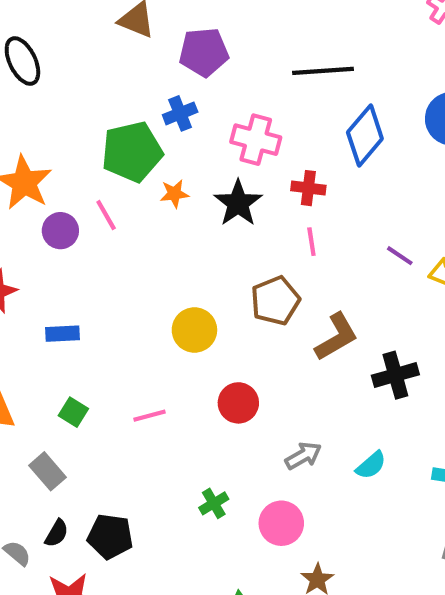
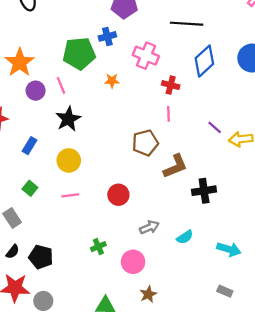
orange star: (174, 194) -> (112, 81), moved
black star: (238, 203) -> (68, 119), moved
yellow circle: (194, 330) -> (69, 160), moved
blue rectangle: (63, 334) -> (30, 146), turned -63

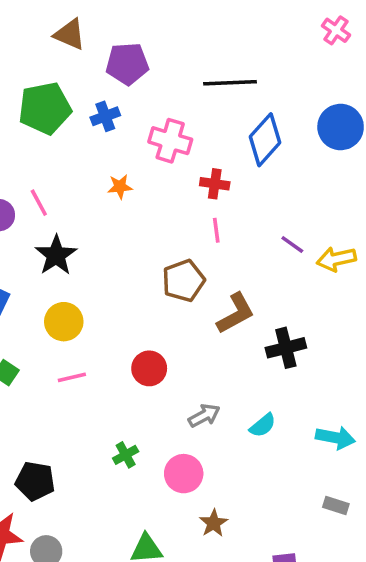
green pentagon: (79, 53) -> (45, 108), moved

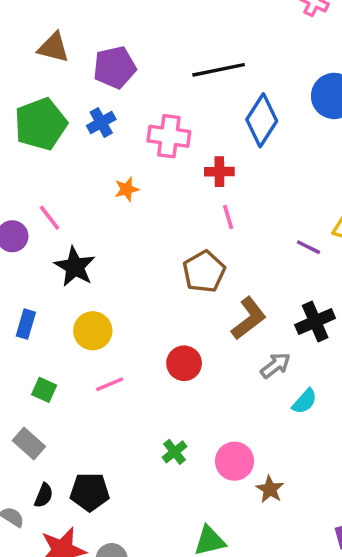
purple line: (292, 245) -> (308, 247), moved
brown L-shape: (236, 313) -> (249, 318), moved
gray arrow: (204, 416) -> (275, 365), moved
brown star: (214, 523) -> (270, 489), moved

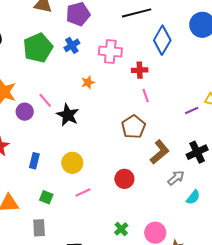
purple line: (308, 247) -> (192, 111), turned -48
black star: (75, 267) -> (68, 115), moved
gray rectangle: (29, 443) -> (39, 228), turned 48

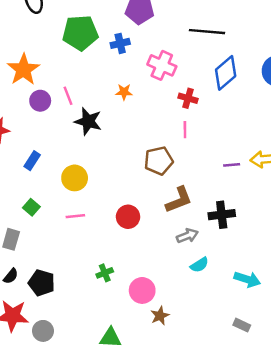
black star: (68, 115) -> (88, 121), turned -30

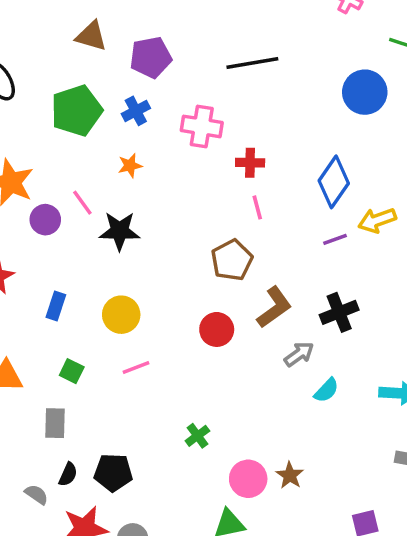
blue diamond: (226, 73) -> (334, 182), moved
orange star: (124, 92) -> (130, 166), moved
red circle: (128, 217) -> (217, 329), moved
pink circle: (142, 290) -> (248, 479), moved

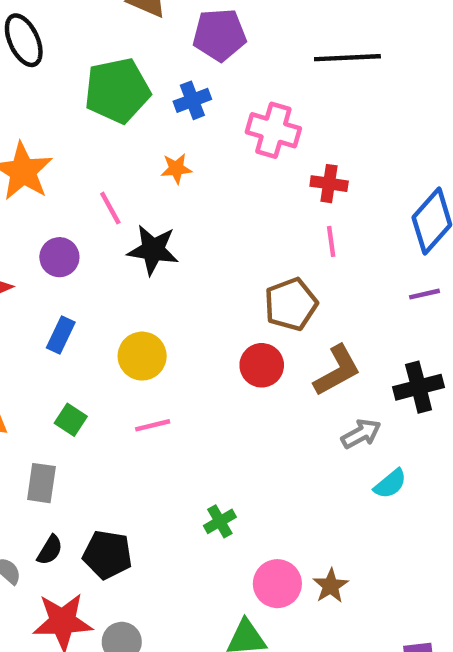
purple circle: (45, 220) -> (59, 257), moved
red circle: (217, 329) -> (262, 365), moved

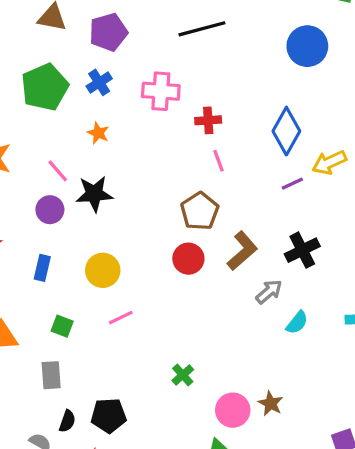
orange star: (176, 169) -> (98, 133), turned -30
purple circle: (59, 257) -> (50, 210), moved

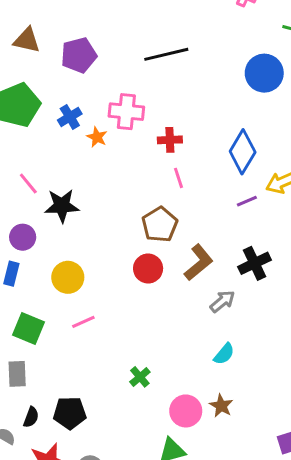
blue cross: (99, 82) -> (70, 117), moved
orange star: (98, 133) -> (97, 137), moved
purple circle: (50, 210) -> (23, 237), moved
cyan semicircle: (297, 323) -> (224, 354), moved
green square: (62, 326) -> (29, 328), size x1.5

